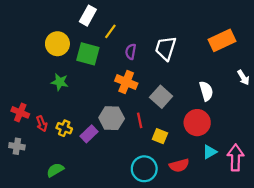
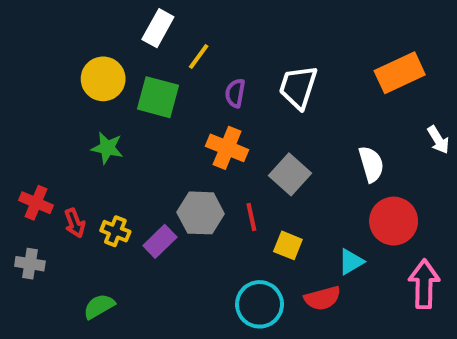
red circle: (197, 123) -> (394, 221), moved
cyan triangle: (210, 152) -> (351, 262), moved

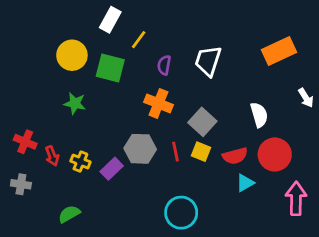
yellow square: (288, 245) -> (201, 152), moved
red semicircle: (322, 298) -> (235, 156), moved

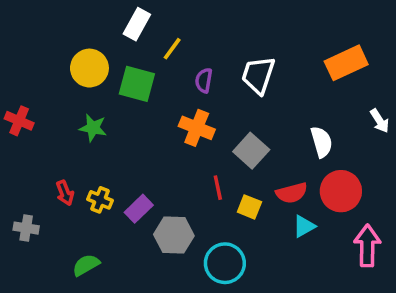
red cross: (25, 142) -> (19, 121), moved
gray hexagon: (140, 149) -> (174, 235), moved
yellow square: (201, 152) -> (249, 207), moved

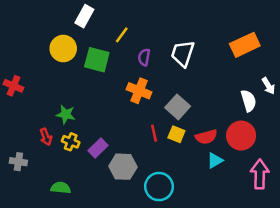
white rectangle: (137, 24) -> (84, 16), moved
green star: (93, 128) -> (66, 114), moved
white semicircle: (322, 142) -> (249, 101), moved
yellow square: (249, 207) -> (176, 134), moved
green semicircle: (86, 265) -> (61, 188), turned 36

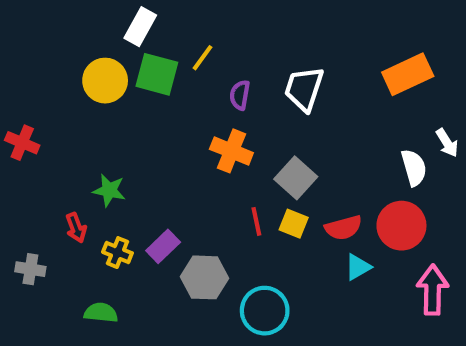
green square: (97, 60) -> (157, 74), moved
yellow cross: (71, 142) -> (117, 253), moved

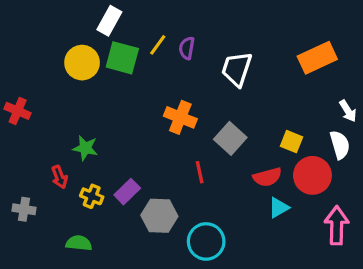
purple semicircle: (240, 95) -> (187, 48), moved
white semicircle: (414, 168) -> (340, 145), moved
yellow square: (294, 224) -> (292, 142), moved

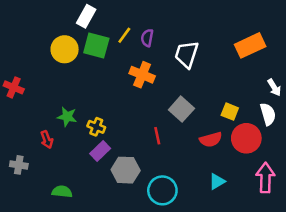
orange cross: (180, 117) -> (142, 75), moved
yellow cross: (92, 196) -> (96, 127), moved
cyan triangle: (279, 208) -> (217, 181), moved

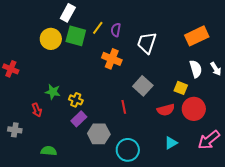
white semicircle: (268, 114) -> (196, 69), moved
pink arrow: (265, 178) -> (209, 140), turned -130

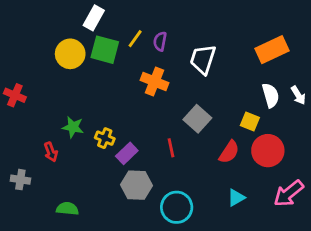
red semicircle: (166, 110) -> (229, 152), turned -42
purple rectangle: (79, 119) -> (127, 153), moved

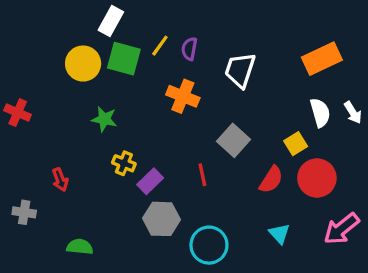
yellow square: (250, 122) -> (296, 144), turned 36
green star: (73, 127) -> (104, 119), moved
cyan triangle: (236, 198) -> (279, 234), turned -42

